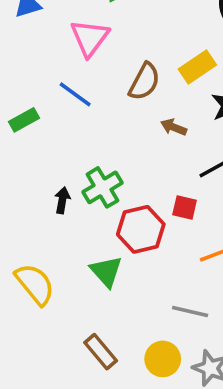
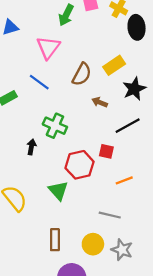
green cross: (102, 187) -> (55, 126), moved, turned -35
brown rectangle: (101, 352) -> (55, 240), turned 40

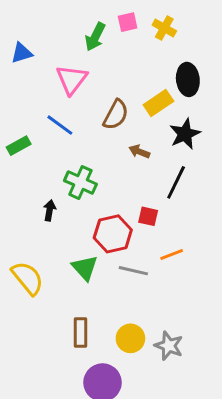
black ellipse: (137, 27) -> (188, 79), moved
black line: (128, 126) -> (176, 182), turned -35
gray line: (110, 215) -> (133, 271), moved

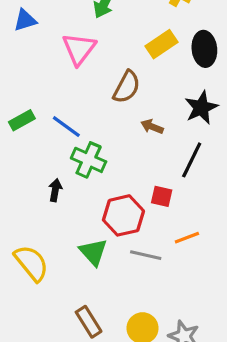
yellow rectangle: (158, 103) -> (162, 44), moved
blue line: (60, 125) -> (66, 127), moved
brown rectangle: (80, 332) -> (89, 322), turned -32

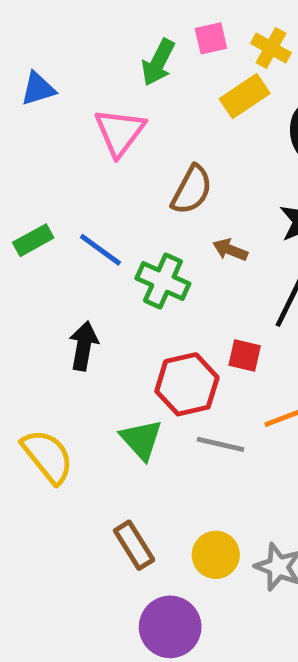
yellow rectangle: (162, 44) -> (245, 96), moved
green cross: (89, 160) -> (163, 281), moved
black arrow: (55, 190) -> (84, 346), size x1.4

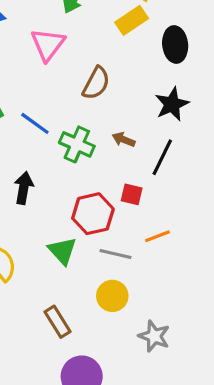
brown arrow: (230, 250) -> (124, 140), moved
yellow circle: (216, 555) -> (112, 296), moved

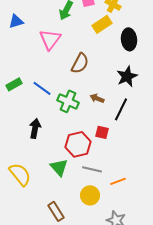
orange line: (157, 236) -> (118, 181), moved

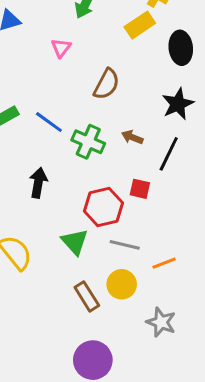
pink triangle: (50, 39) -> (61, 48), size x0.6
brown rectangle: (56, 211) -> (87, 296), moved

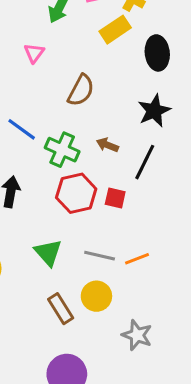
red hexagon: (103, 207) -> (76, 193), moved
orange line: (164, 263) -> (137, 259), moved

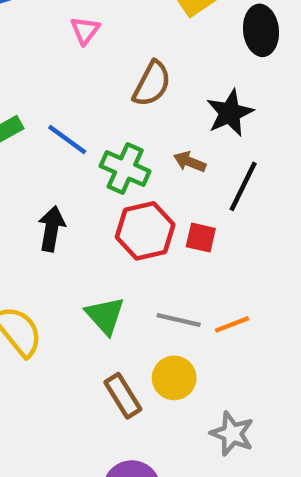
black star: (154, 111) -> (230, 113), moved

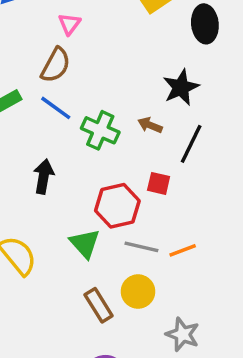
brown semicircle: (152, 84) -> (56, 65), moved
red hexagon: (145, 231) -> (117, 206), moved

